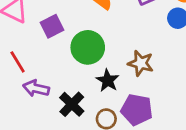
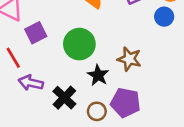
purple square: (52, 26) -> (36, 33), moved

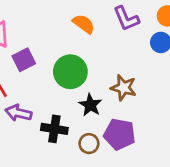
black cross: (64, 98) -> (54, 129), turned -35

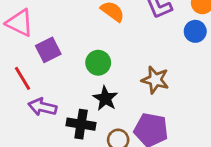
green circle: (70, 72) -> (98, 63), size x0.7
black star: (90, 105) -> (105, 98), moved

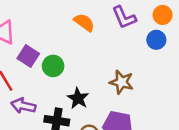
purple square: (48, 50) -> (28, 56), turned -30
green circle: (98, 63) -> (53, 66), moved

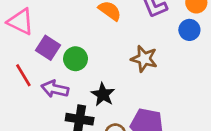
brown star: (121, 82) -> (144, 59), moved
purple arrow: (23, 106) -> (55, 89), moved

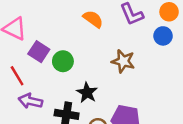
purple arrow: (55, 89) -> (30, 101), moved

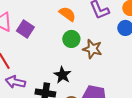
purple square: (39, 52) -> (25, 29), moved
green circle: (63, 61) -> (71, 39), moved

